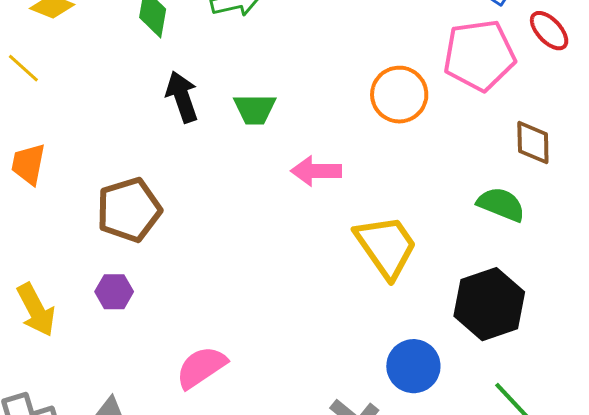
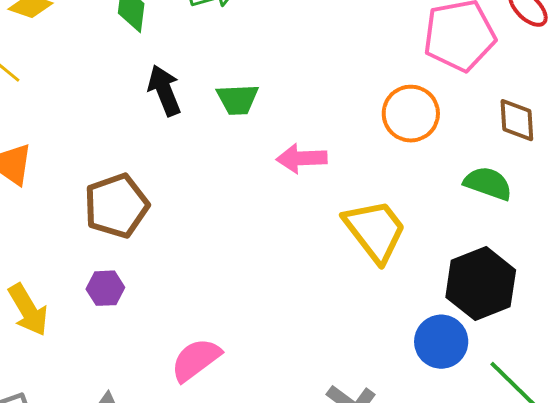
orange circle: (399, 95) -> (411, 114), moved
blue circle: (413, 366) -> (441, 342), moved

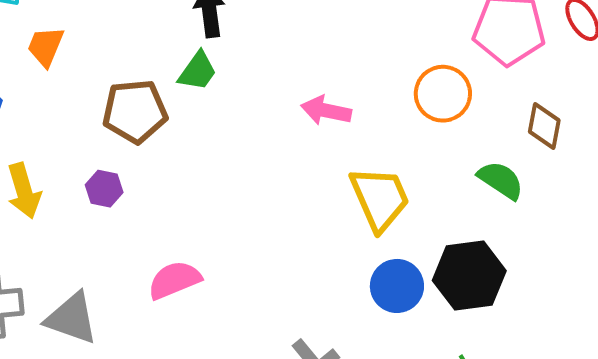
green trapezoid: (238, 99) -> (198, 71), moved, turned -66
blue circle: (441, 342) -> (397, 286), moved

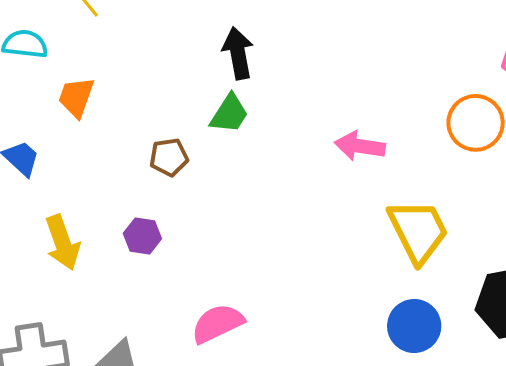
brown pentagon: (135, 111) -> (169, 157), size x0.6
blue circle: (397, 286) -> (414, 326), moved

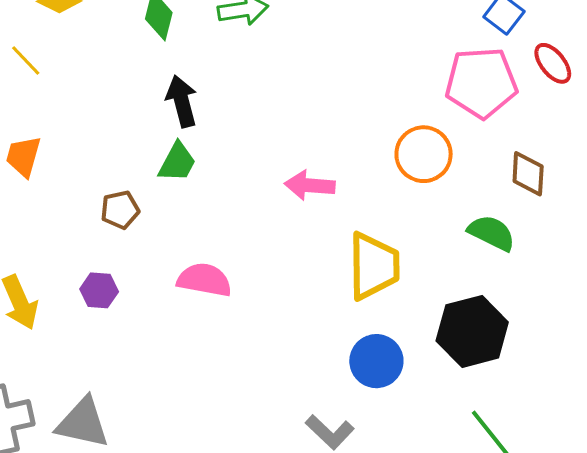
yellow trapezoid: (418, 231) -> (374, 266), turned 30
pink semicircle: (218, 323) -> (204, 280), moved, turned 40

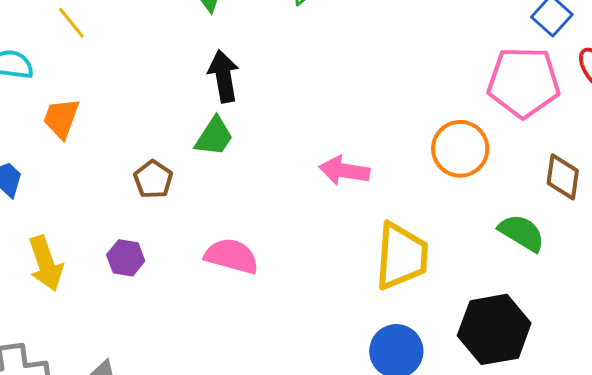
brown pentagon: (120, 210) -> (153, 179), turned -30

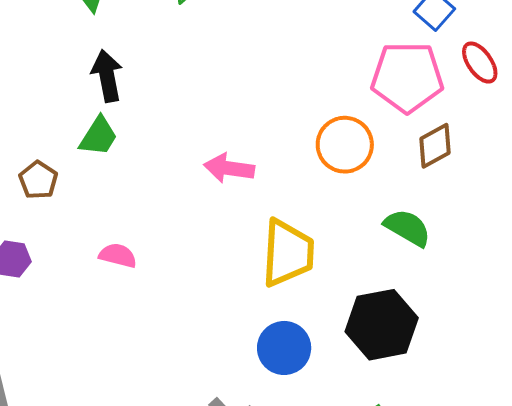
brown diamond: (563, 177) -> (435, 146), moved, turned 54
pink semicircle: (231, 256) -> (118, 256), size x0.7

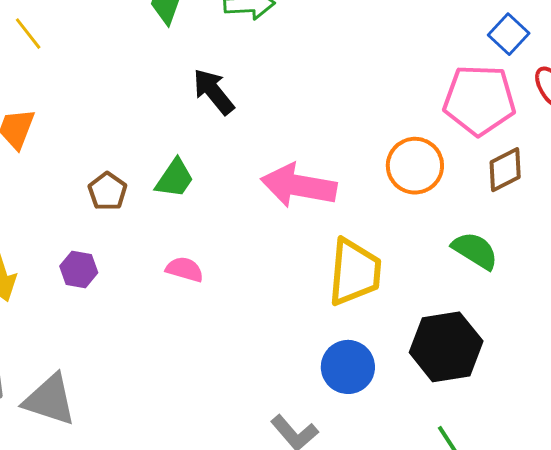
black arrow: (107, 76) -> (213, 92), moved, turned -30
green trapezoid: (99, 136) -> (175, 178), moved
pink arrow: (229, 168) -> (299, 186), size x1.5

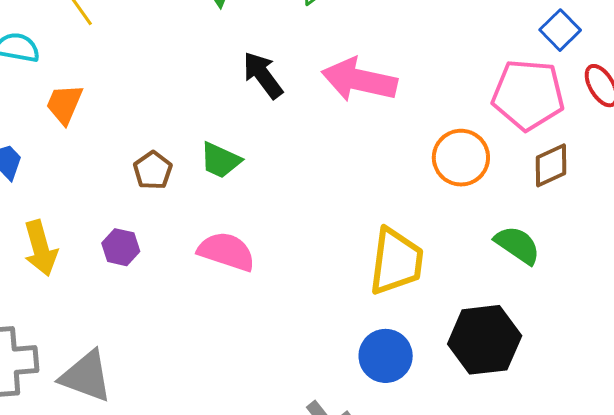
green trapezoid: (175, 178) -> (220, 160), turned 78
pink arrow: (299, 186) -> (359, 80), moved
pink semicircle: (185, 269) -> (226, 252), size x1.5

